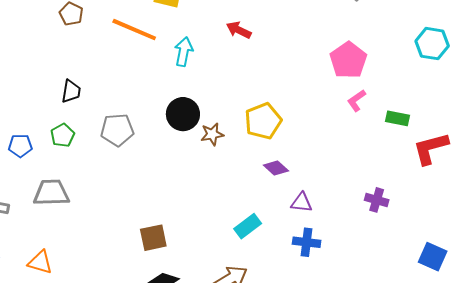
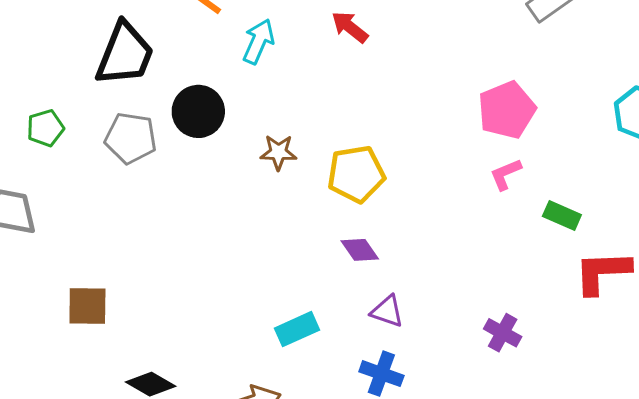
black trapezoid: (71, 91) -> (125, 54), moved, size x1.8
black circle: (183, 114) -> (198, 111), moved
brown star: (212, 134) -> (278, 152), moved
brown square: (153, 238) -> (87, 306), moved

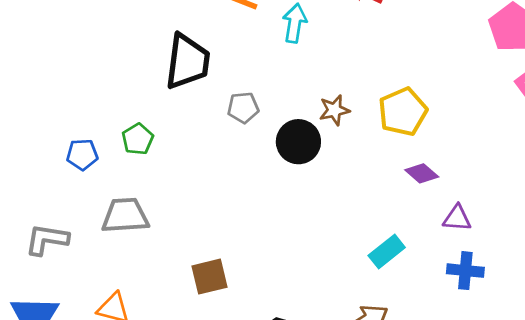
black circle: (198, 111) -> (298, 142), moved
gray pentagon: (131, 138) -> (243, 108), moved, size x0.7

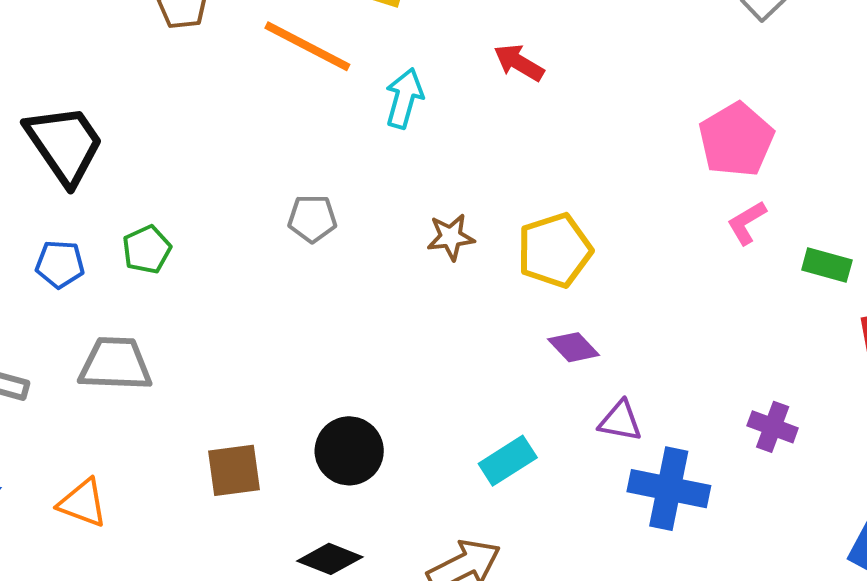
black trapezoid: (187, 62) -> (65, 144), moved, turned -48
black circle: (298, 142) -> (349, 451), moved
blue cross: (465, 271) -> (669, 489), moved, size x1.4

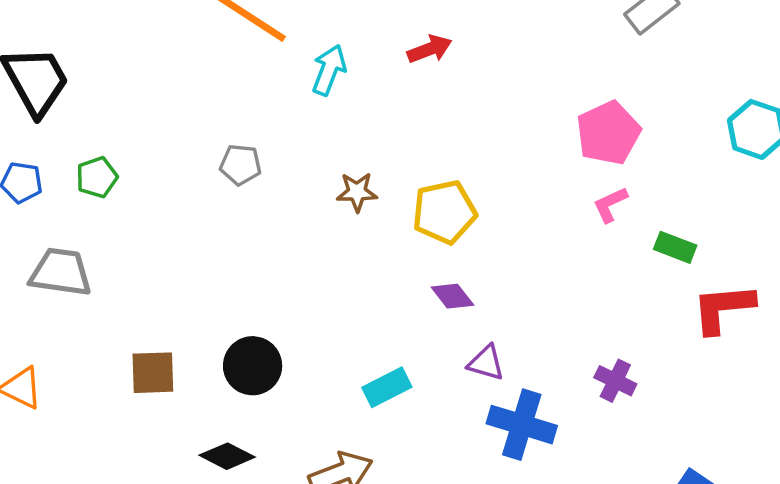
red arrow: (519, 63) -> (430, 49), turned 123

